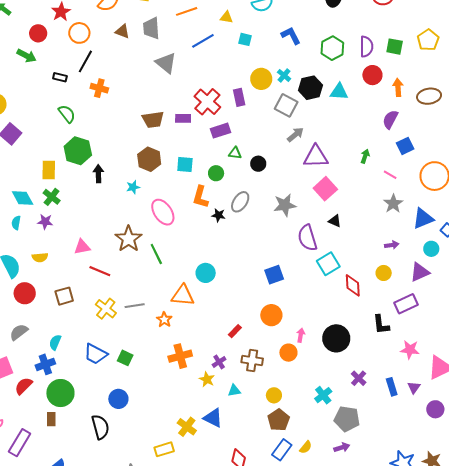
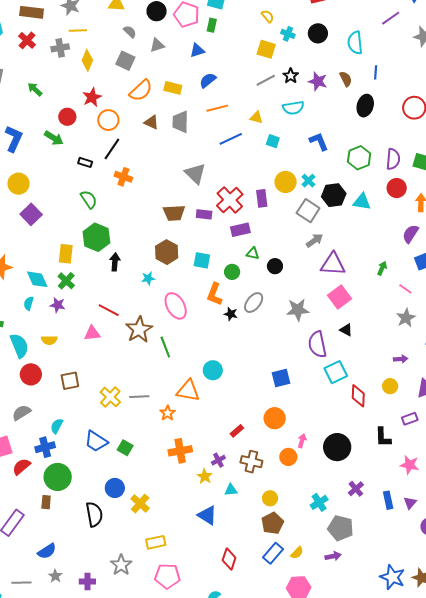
gray triangle: (166, 63) -> (195, 174), moved
red line: (100, 271) -> (109, 310), moved
purple rectangle: (406, 304) -> (410, 419), size x0.7
yellow cross: (187, 427) -> (140, 504), moved

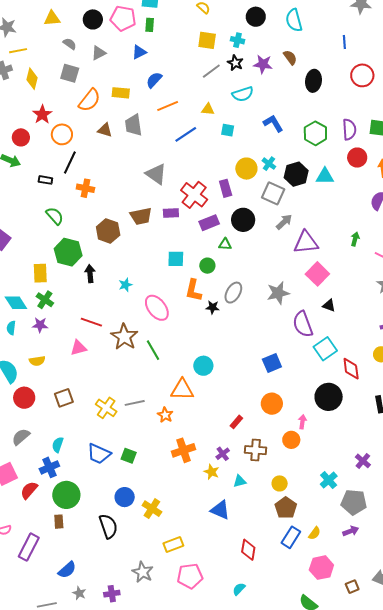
cyan cross: (288, 34) -> (237, 40), moved
blue line: (376, 72) -> (344, 42), moved
brown hexagon: (167, 252) -> (108, 231), moved
black circle: (275, 266) -> (243, 220), moved, size x1.5
black circle: (337, 447) -> (329, 397), moved

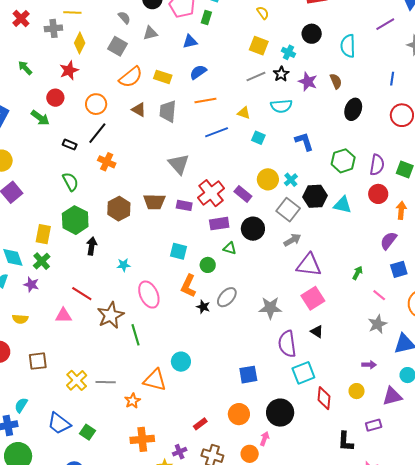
red star: (42, 114) -> (69, 70), moved
purple rectangle: (226, 188) -> (243, 194), turned -48
black circle: (329, 397) -> (280, 413), moved

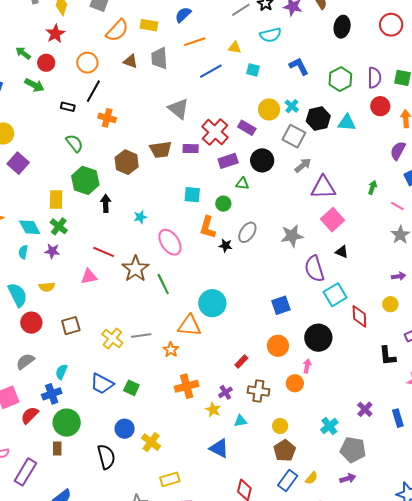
green arrow: (25, 68) -> (23, 53), moved
cyan circle: (181, 362) -> (212, 303), size x1.4

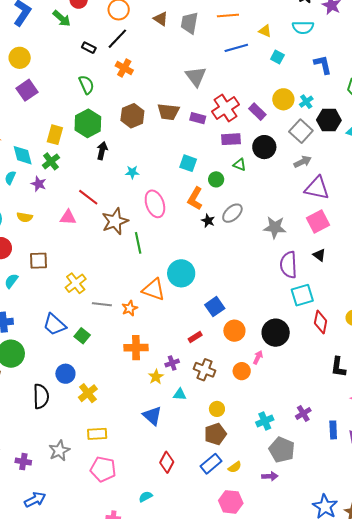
blue square: (281, 305) -> (215, 307), moved, turned -30
gray line: (141, 336) -> (102, 304), moved
cyan semicircle: (61, 372) -> (11, 281), moved

